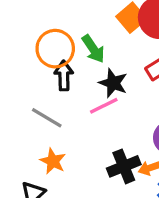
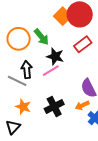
black arrow: (64, 76) -> (27, 70), moved
black cross: (124, 166) -> (54, 106), moved

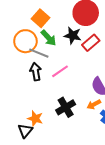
orange square: (63, 16) -> (40, 18), moved
black star: (55, 56) -> (73, 35), moved
gray line: (17, 81) -> (39, 53), moved
orange star: (23, 107) -> (35, 118), moved

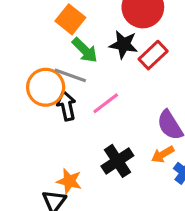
orange circle: (25, 41) -> (46, 87), moved

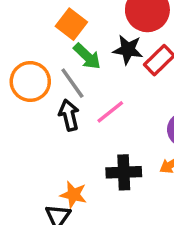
gray line: (70, 75) -> (72, 83), turned 36
orange circle: (46, 87) -> (30, 81), moved
black cross: (117, 161) -> (124, 172), turned 32

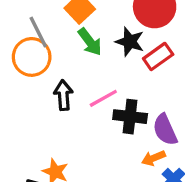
gray line: (72, 83) -> (38, 32), moved
black cross: (124, 172) -> (130, 117), moved

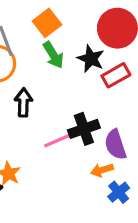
pink line: (103, 98) -> (58, 140), moved
black cross: (130, 117) -> (84, 129), turned -32

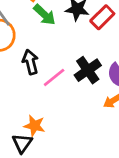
pink line: (58, 140) -> (54, 77), moved

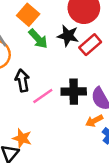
black cross: (88, 70) -> (74, 92), turned 30

